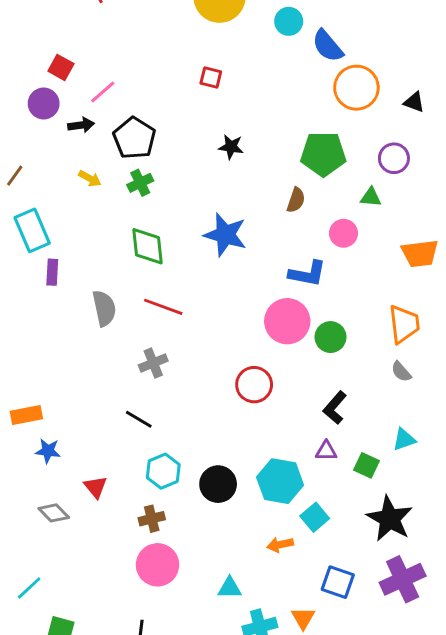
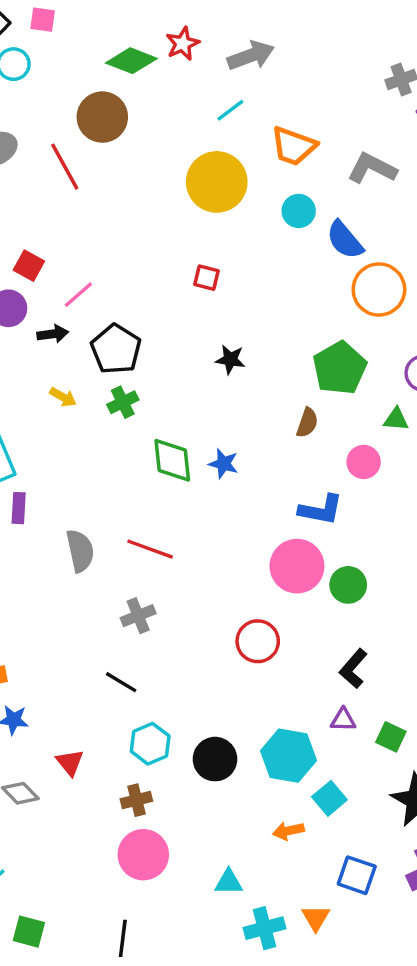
green pentagon: (323, 154) -> (340, 368), turned -30
blue star: (225, 235) -> (224, 464), size x0.6
green diamond: (147, 246) -> (172, 460), moved

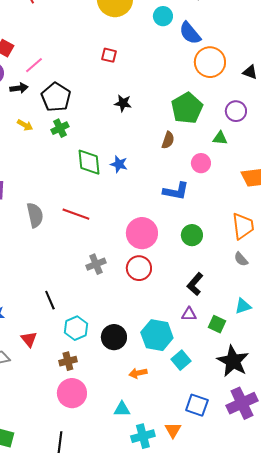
pink circle: (297, 566) -> (142, 233), moved
gray cross: (138, 616) -> (96, 264), moved
black line: (121, 682) -> (50, 300), moved, turned 36
orange arrow: (288, 831) -> (138, 373), moved

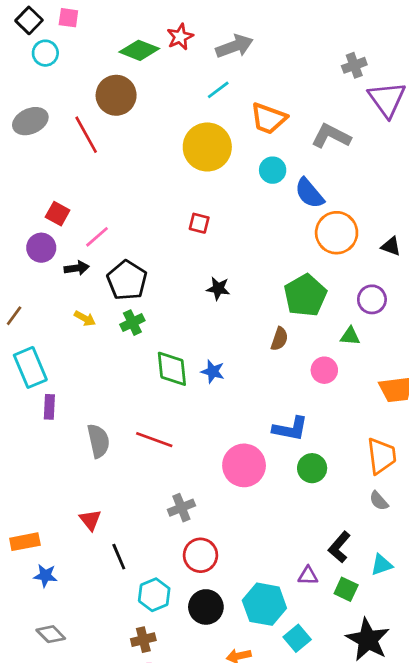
blue L-shape: (176, 191) -> (290, 429), moved
red circle: (139, 268) -> (200, 555), moved
black L-shape: (195, 284) -> (339, 547), moved
red triangle: (29, 339) -> (90, 520), moved

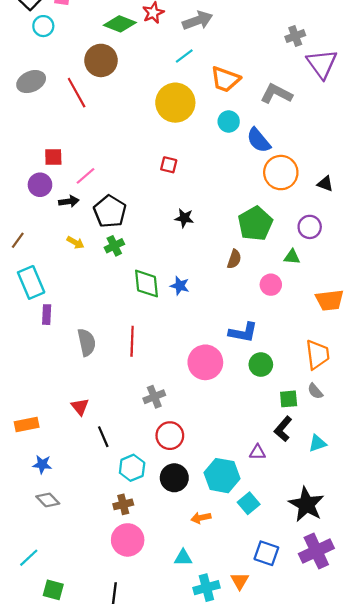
red square: (58, 214) -> (53, 157), turned -30
red line: (154, 440) -> (132, 341), turned 72
blue star: (45, 576) -> (42, 464), moved
green square: (346, 589) -> (289, 399), moved, turned -30

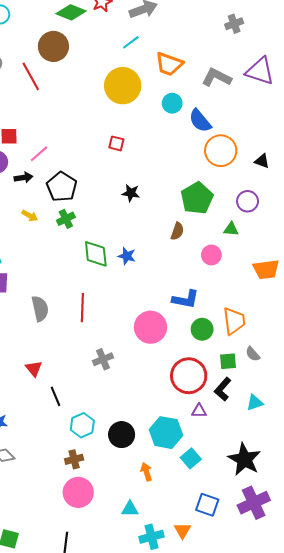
purple triangle: (322, 64) -> (260, 71), moved, turned -36
orange trapezoid: (317, 355) -> (234, 321), moved
red circle: (170, 436) -> (189, 376), moved, size x1.4
orange arrow: (201, 518) -> (146, 472), turned 84

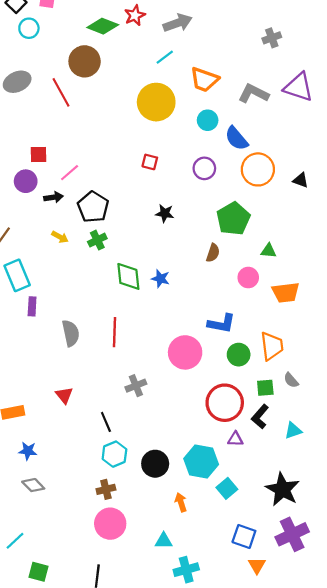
purple circle: (248, 201) -> (204, 168), moved
orange trapezoid: (266, 269) -> (286, 293), moved
black line: (56, 396) -> (106, 422), moved
orange triangle: (182, 531) -> (257, 565), moved

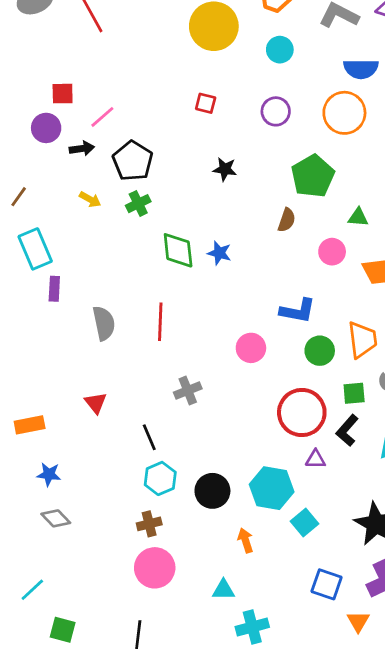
blue semicircle: (236, 138) -> (361, 69), moved, turned -50
pink circle: (185, 352) -> (251, 348), size x0.7
orange triangle: (257, 565) -> (358, 621), moved

